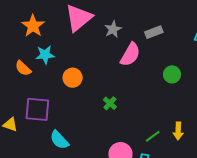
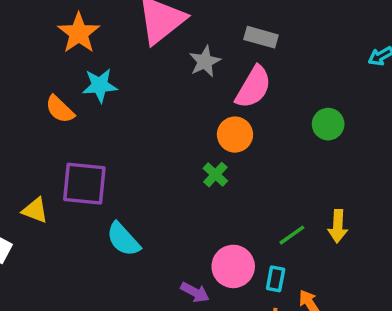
gray star: (113, 29) -> (205, 61), moved
gray rectangle: (154, 32) -> (261, 37), moved, turned 36
orange circle: (73, 78) -> (235, 135), moved

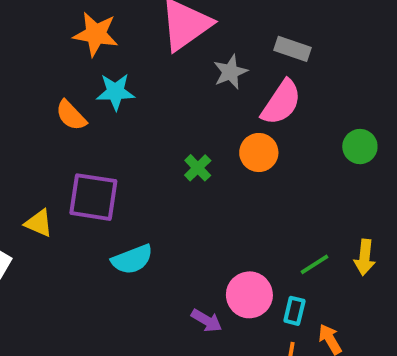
orange star: (79, 33) -> (96, 34), turned -30
green cross: (215, 175) -> (198, 168), moved
cyan semicircle: (123, 239) -> (132, 259), turned -72

